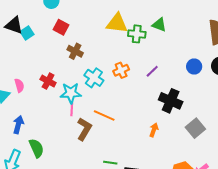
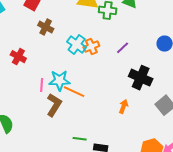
cyan cross: (94, 78) -> (77, 44), moved
cyan star: (71, 93) -> (59, 80), moved

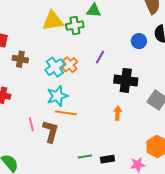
cyan cross: (77, 44) -> (55, 67), turned 36
cyan star: (59, 80) -> (57, 96), moved
pink line: (42, 85) -> (31, 124), moved

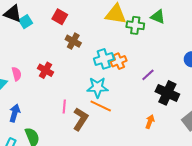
purple line: (100, 57) -> (148, 75), moved

